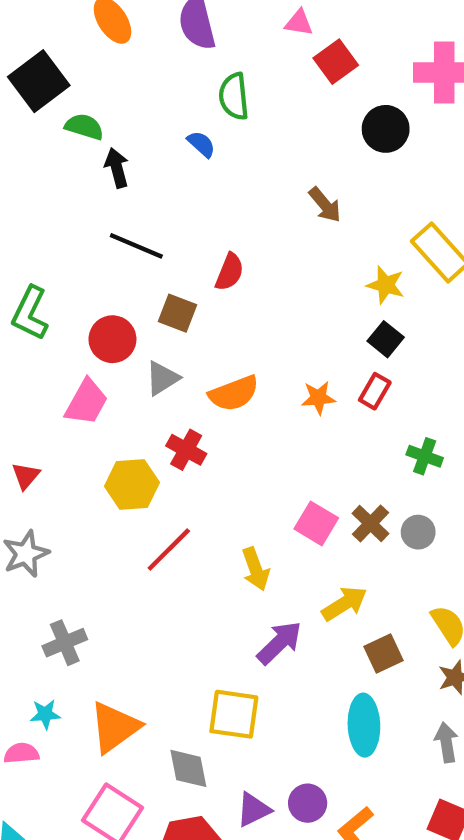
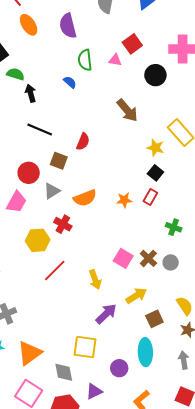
pink triangle: (299, 23) -> (115, 60), moved
brown arrow: (325, 205) -> (127, 110), size x1.4
purple circle: (308, 803) -> (119, 368), moved

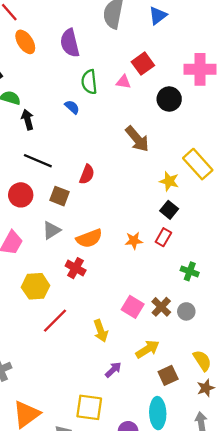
red circle: (29, 173) -> (21, 195), moved
red cross: (63, 224) -> (76, 268), moved
purple arrow: (106, 314) -> (113, 370), size x0.7

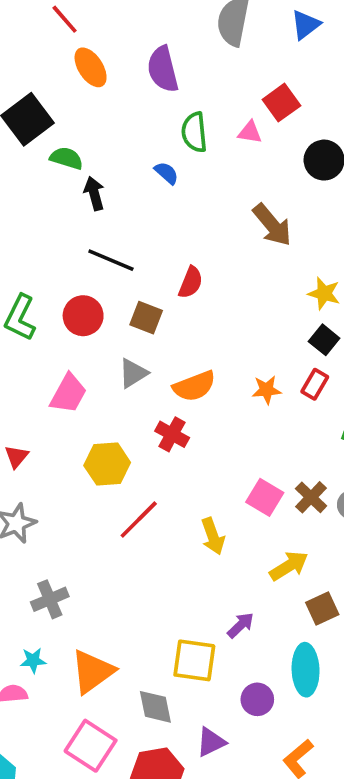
purple arrow: (113, 370) -> (241, 625), moved

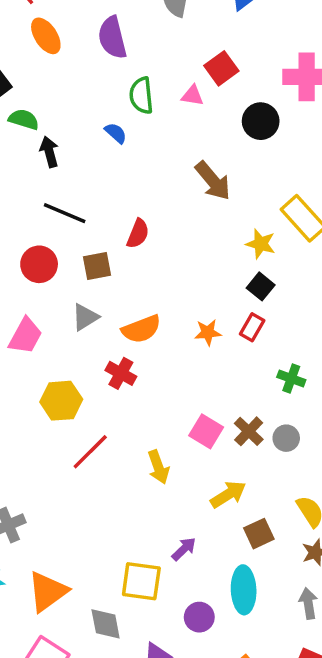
brown square: (146, 318) -> (97, 266), turned -32

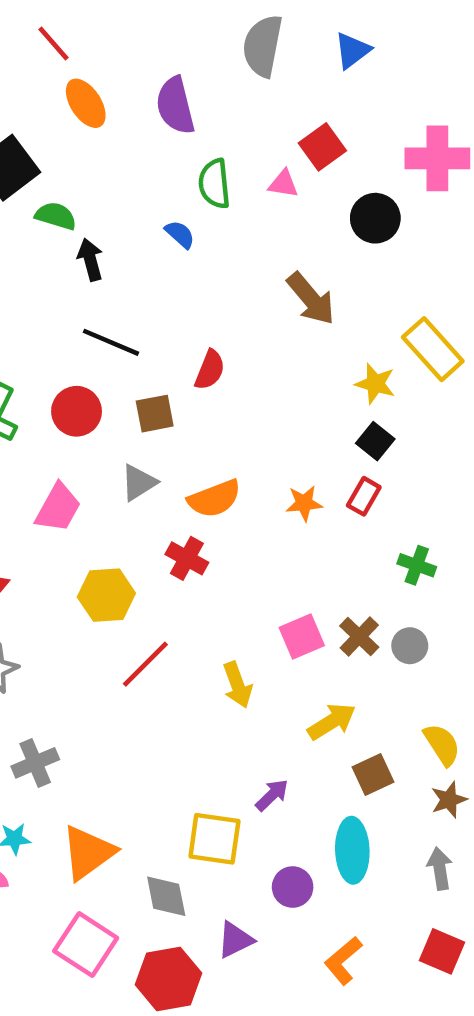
pink square: (206, 431) -> (302, 637), turned 36

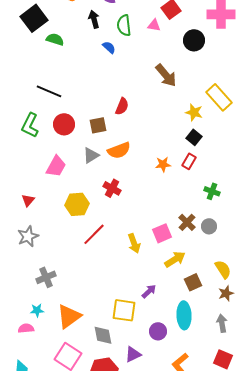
black arrow: (90, 260) -> (94, 19), moved
black line: (111, 342) -> (49, 91), moved
orange semicircle: (214, 499) -> (119, 150), moved
pink square: (302, 637) -> (162, 233), moved

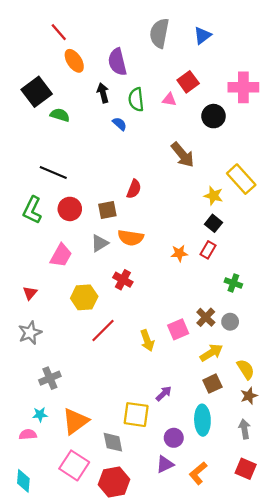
orange semicircle: (119, 150) -> (131, 238), turned 30
yellow arrow: (175, 259) -> (211, 353), moved
purple triangle: (133, 354) -> (165, 464), moved

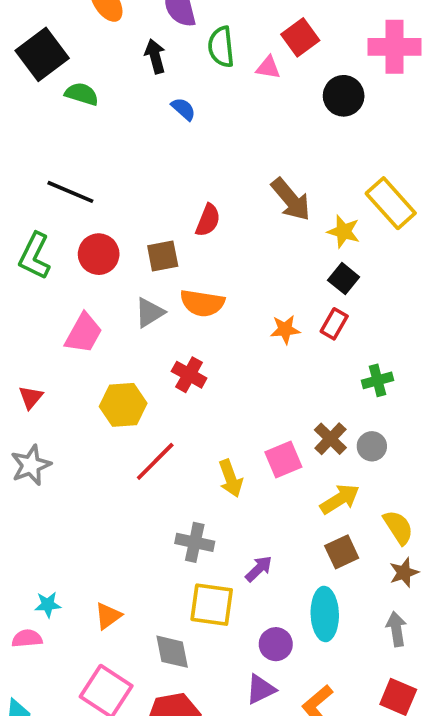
green semicircle: (136, 99) -> (221, 47), moved
brown arrow: (183, 155) -> (291, 199), moved
green cross: (233, 283) -> (378, 380), turned -35
gray cross: (50, 378) -> (195, 542), moved, turned 35
orange triangle: (75, 421) -> (108, 616), size x0.6

